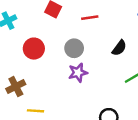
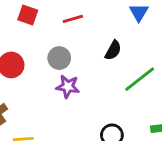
purple star: (78, 73) -> (68, 87), turned 30

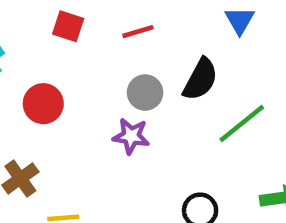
black semicircle: (113, 50) -> (200, 79), size x1.4
gray circle: (59, 58) -> (145, 93), moved

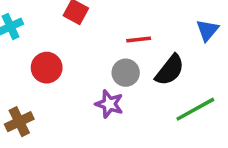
red line: (138, 32) -> (139, 39), moved

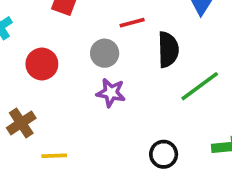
black semicircle: (170, 70) -> (168, 50), turned -32
gray circle: (126, 73) -> (105, 53), moved

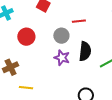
black semicircle: (168, 50) -> (85, 51), moved

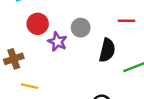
red line: (79, 21) -> (127, 21), moved
purple star: (62, 58) -> (57, 42), moved

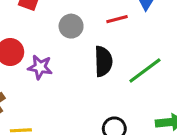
gray circle: (81, 28) -> (71, 26), moved

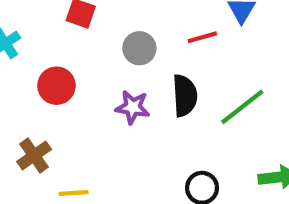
purple star: (40, 67) -> (133, 107), moved

